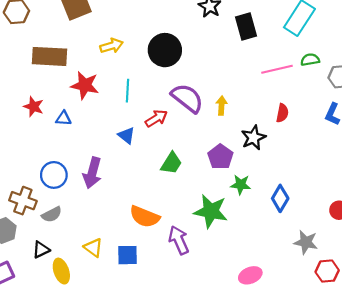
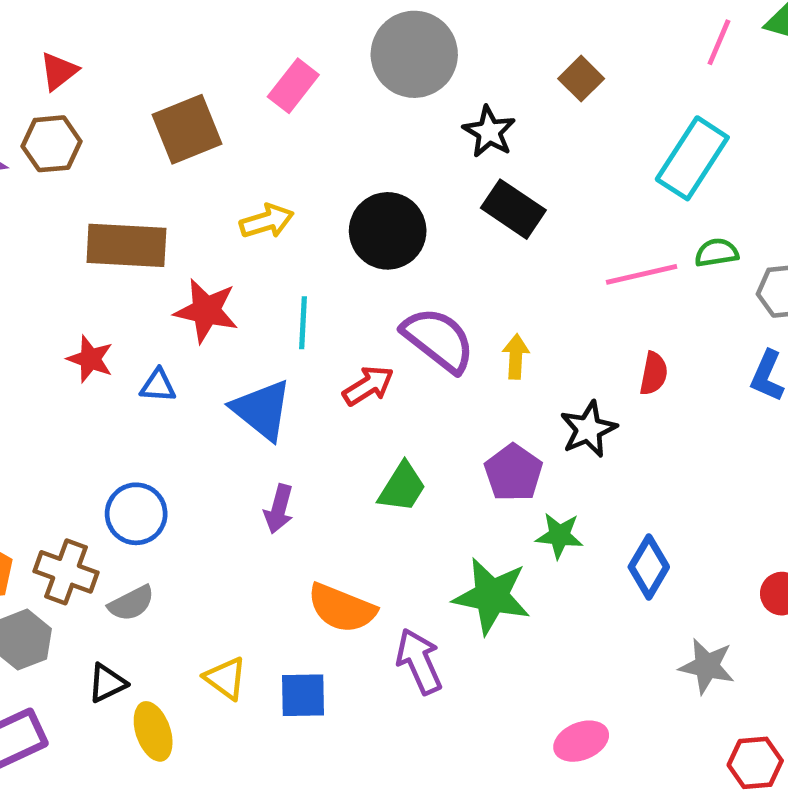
black rectangle: (246, 27) -> (513, 209), moved, turned -40
blue triangle: (126, 135) -> (262, 410), moved, size x1.6
purple arrow: (92, 173) -> (279, 509), moved, size x0.7
red hexagon: (327, 271) -> (755, 763), moved

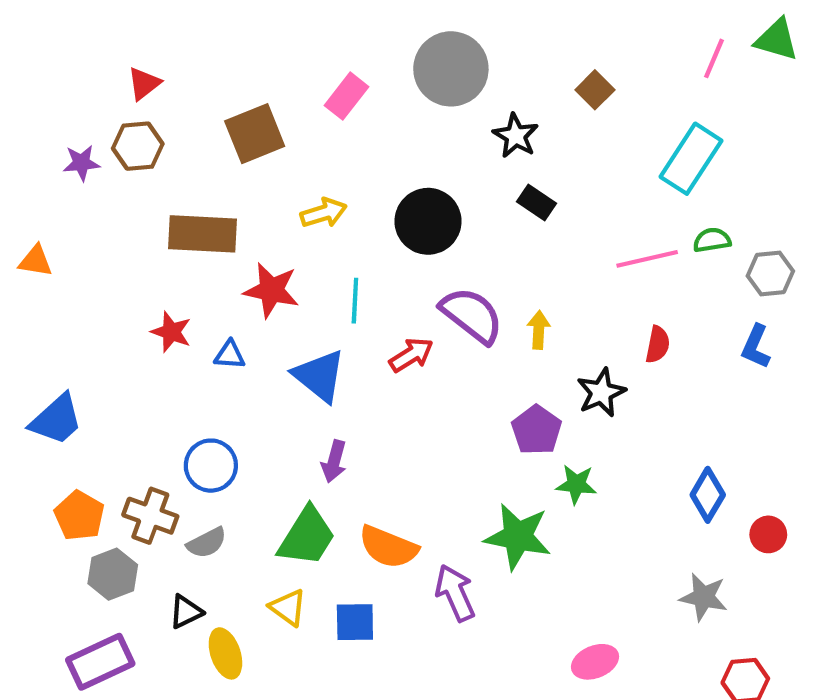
black rectangle: (513, 209) -> (537, 203), size x0.7
green trapezoid: (402, 487) -> (307, 537), moved, size x1.4
blue diamond: (649, 567) -> (708, 495), moved

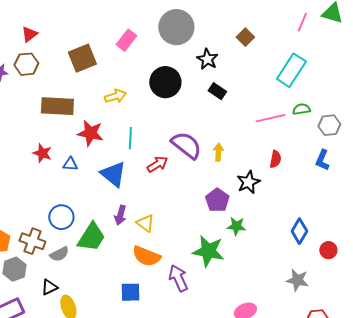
black circle: (428, 221) -> (165, 82), moved
green trapezoid: (307, 537) -> (91, 237), moved
yellow triangle: (288, 608) -> (145, 223), moved

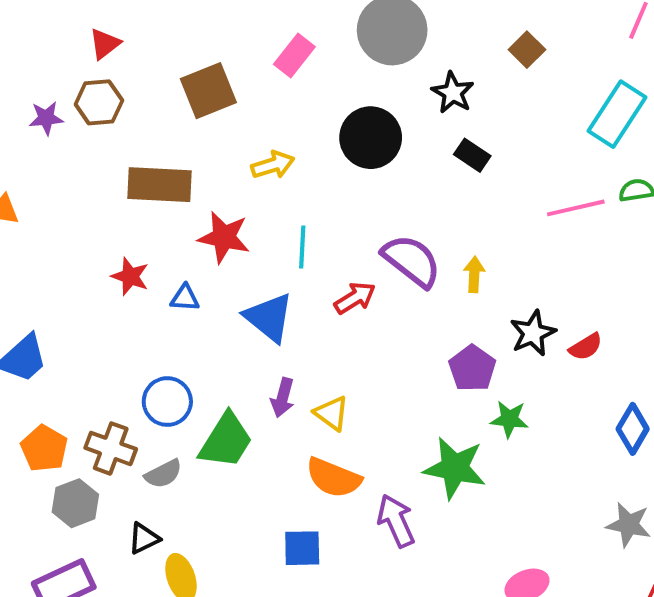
red semicircle: (275, 159) -> (586, 347), moved, turned 48

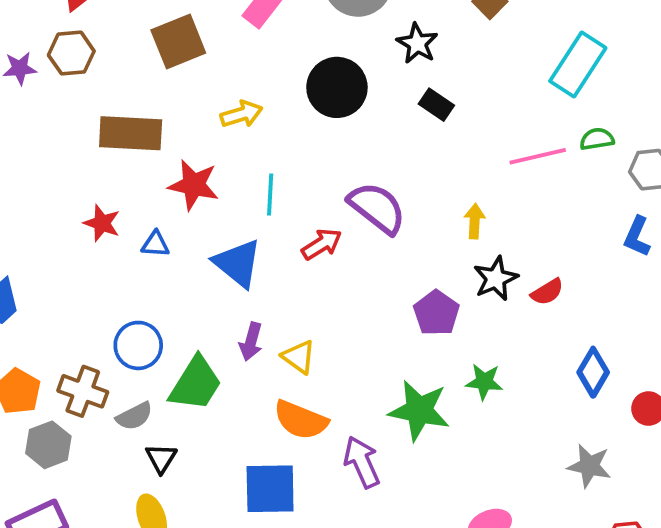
yellow arrow: (474, 274) -> (475, 221), moved
green star: (509, 419) -> (484, 382), moved
black triangle: (144, 538) -> (161, 458), moved, turned -32
blue square: (302, 548) -> (270, 489), size x1.4

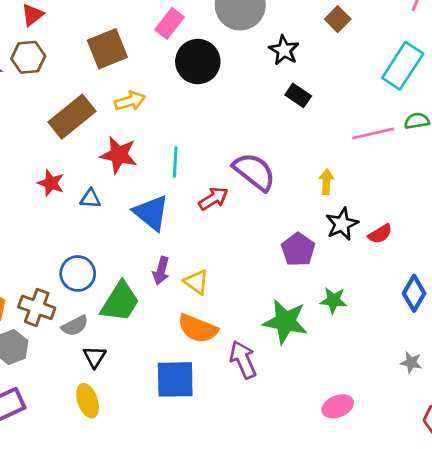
black circle: (337, 87) -> (198, 62), moved
yellow arrow: (241, 114) -> (130, 101), moved
brown rectangle: (131, 133) -> (72, 117), turned -42
gray star: (589, 466) -> (411, 363), size x0.7

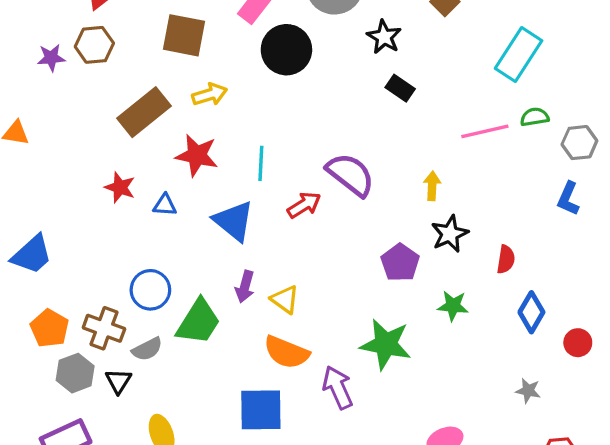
brown square: (107, 49) -> (184, 35), turned 33
red semicircle: (380, 234) -> (506, 259), moved, turned -50
green star: (333, 300) -> (453, 306), moved
black triangle: (95, 357) -> (118, 381), moved

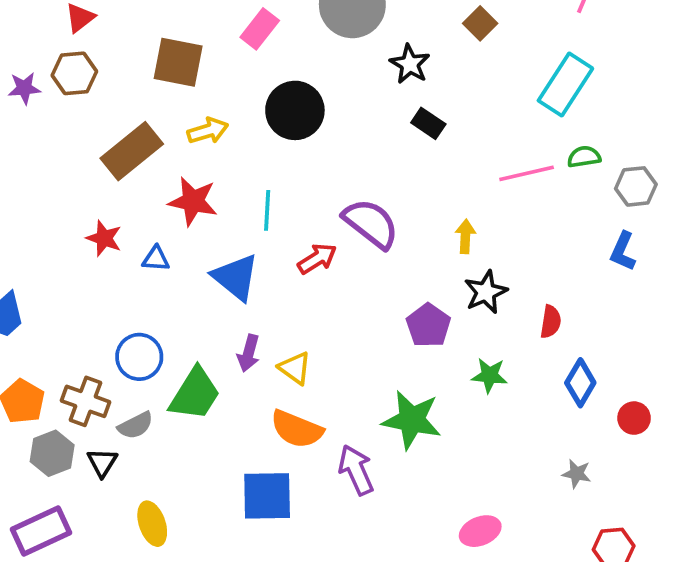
black circle: (286, 50) -> (295, 110), moved

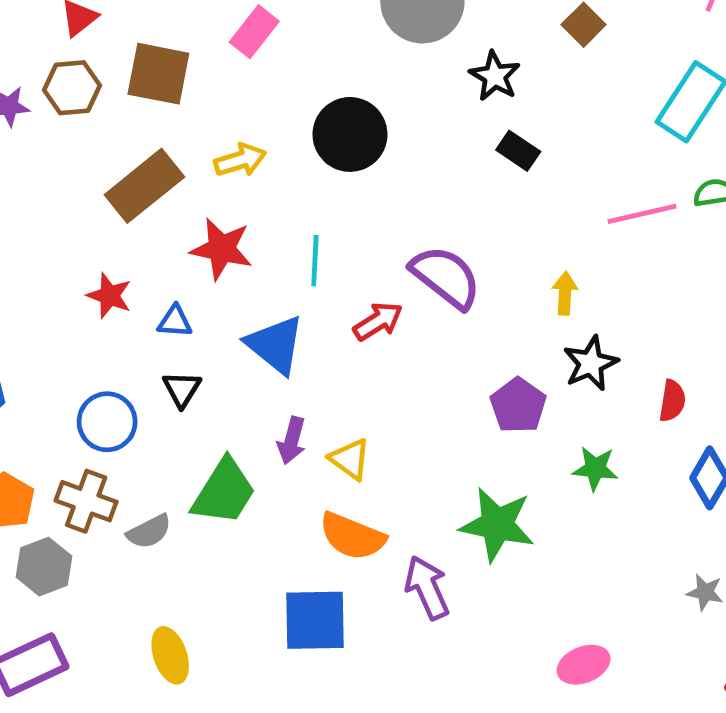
pink rectangle: (260, 29) -> (254, 32), moved
brown square: (178, 62) -> (158, 74), moved
blue circle: (139, 357) -> (107, 422), moved
black triangle: (102, 463) -> (182, 389), moved

